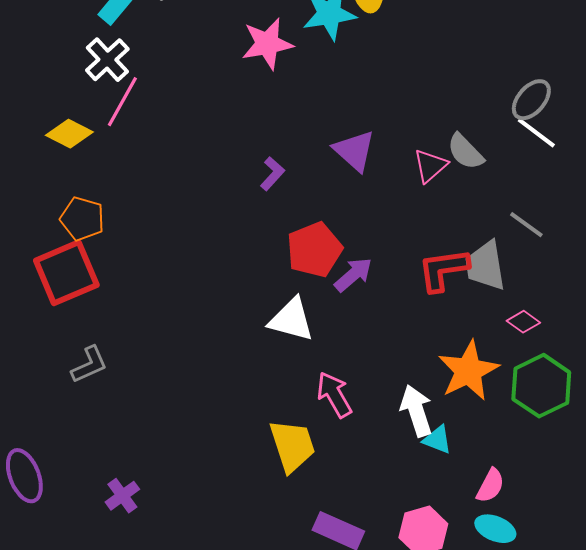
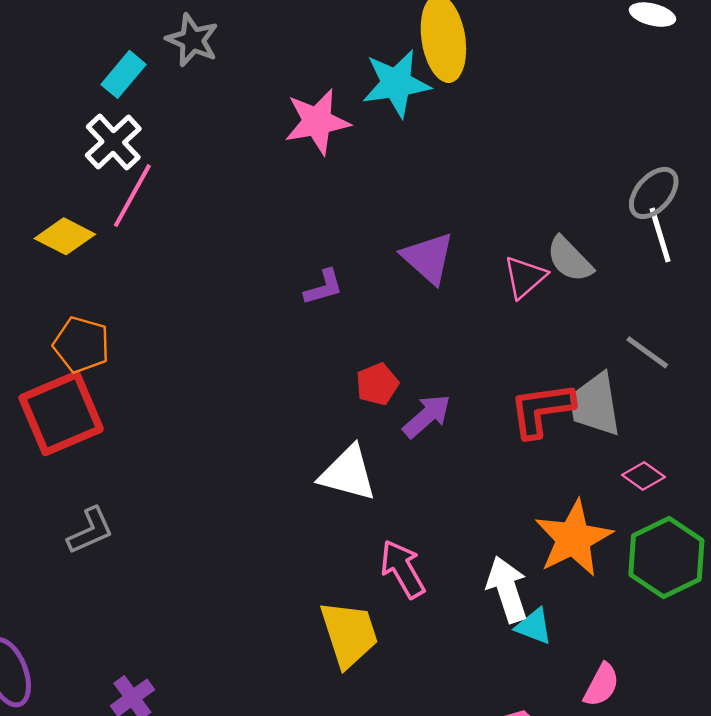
white line: (536, 133) -> (660, 235), turned 36
purple L-shape: (272, 174) -> (324, 287), turned 32
red pentagon: (314, 250) -> (377, 384), size x0.6

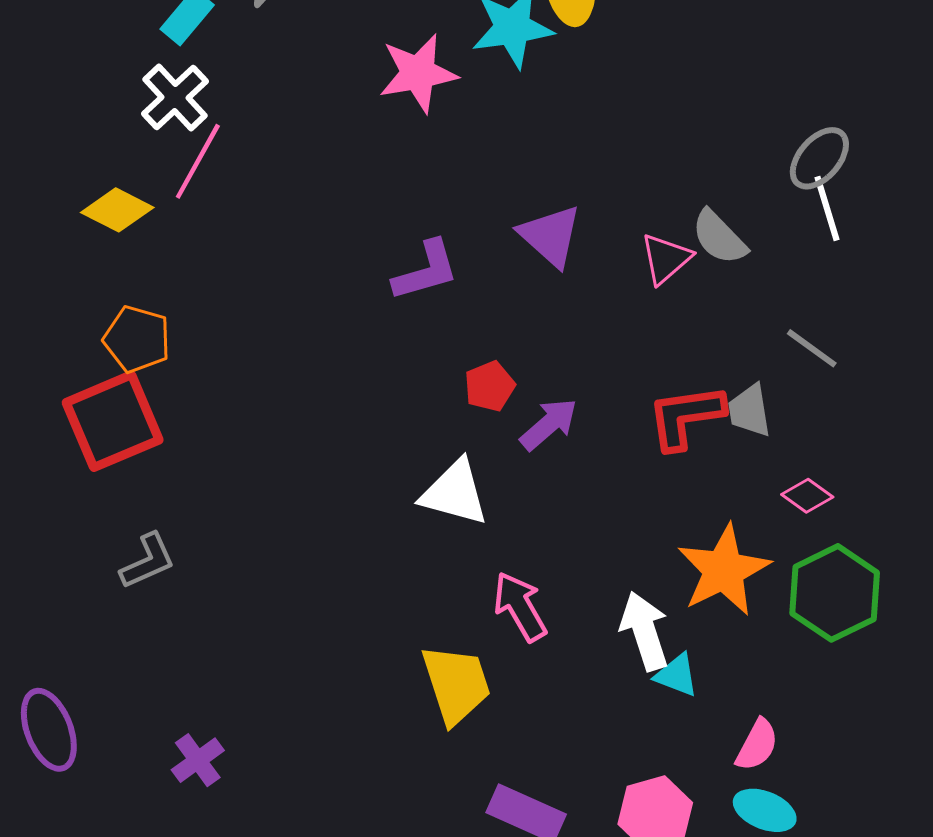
purple L-shape: (324, 287) -> (426, 271), size x1.4
gray trapezoid: (595, 405) -> (749, 411), size x0.7

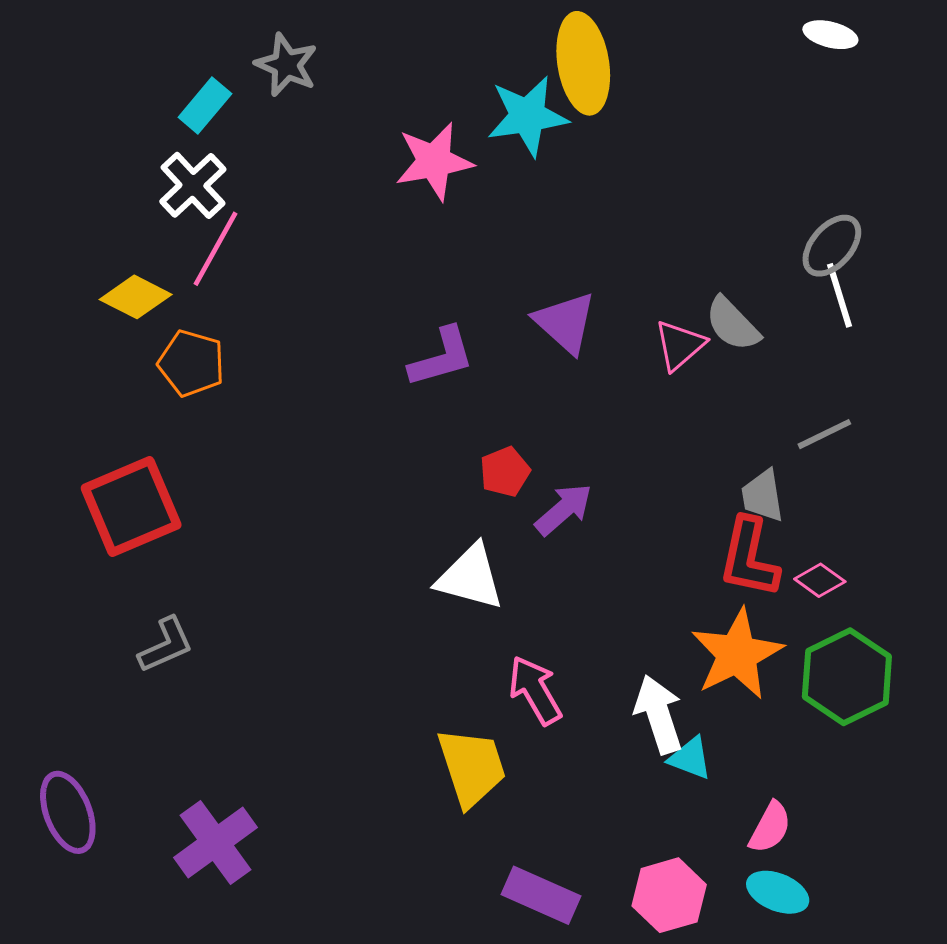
orange pentagon: (137, 339) -> (191, 363), moved
gray line: (812, 348) -> (824, 434), turned -62
red L-shape: (686, 417) -> (749, 558), moved, turned -70
purple cross: (198, 760) -> (216, 842), size x1.6

